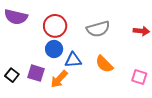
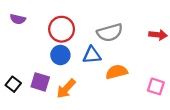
purple semicircle: (16, 17) -> (18, 19), size x0.6
blue triangle: (73, 60) -> (92, 55), moved
orange semicircle: (104, 64) -> (117, 72), turned 120

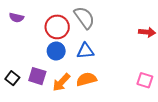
gray semicircle: (110, 33) -> (84, 18), moved, turned -110
orange semicircle: (117, 72) -> (86, 79), moved

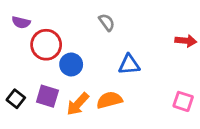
gray semicircle: (84, 18) -> (107, 22), size x0.6
red circle: (57, 27) -> (46, 45), moved
blue triangle: (85, 51) -> (129, 64), moved

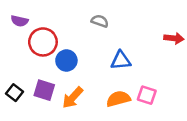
gray semicircle: (107, 22) -> (100, 21), turned -35
orange semicircle: (109, 100) -> (118, 99), moved
pink square: (183, 101) -> (147, 95), moved

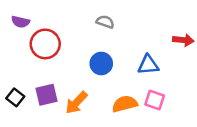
blue circle: (66, 60) -> (101, 64), moved
blue triangle: (121, 60) -> (148, 65), moved
purple square: (44, 90) -> (47, 95), turned -30

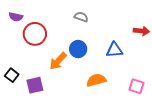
purple square: (47, 95) -> (35, 85), moved
pink square: (155, 100) -> (136, 86), moved
orange arrow: (76, 103) -> (58, 61), moved

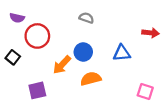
black square: (12, 75) -> (13, 57), moved
orange semicircle: (96, 80) -> (91, 79), moved

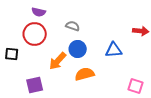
purple semicircle: (17, 18) -> (39, 12), moved
gray semicircle: (86, 18) -> (73, 26), moved
black square: (13, 57) -> (12, 54), turned -32

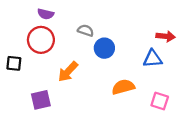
blue circle: (78, 49) -> (104, 48), moved
blue triangle: (114, 50) -> (153, 59), moved
orange semicircle: (85, 74) -> (123, 87), moved

